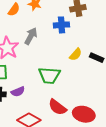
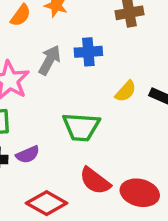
blue cross: (61, 25) -> (88, 52), moved

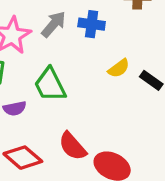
green trapezoid: (81, 127) -> (50, 85), moved, turned 48

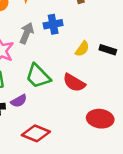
red semicircle: (73, 146) -> (74, 83), moved

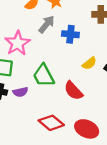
gray arrow: (27, 33) -> (47, 24), moved
red diamond: (36, 133) -> (51, 123), moved

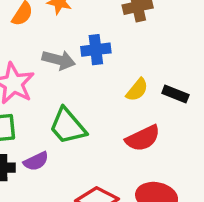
gray arrow: (47, 24) -> (59, 60), moved, turned 78
red semicircle: (73, 91) -> (143, 138), moved, turned -60

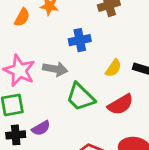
gray arrow: (59, 60) -> (55, 69), moved
green trapezoid: (68, 126) -> (80, 97), moved

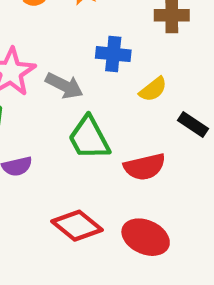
yellow semicircle: (113, 68) -> (153, 89), moved

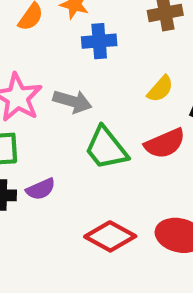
blue cross: (113, 54) -> (99, 41), moved
red semicircle: (145, 167) -> (165, 143), moved

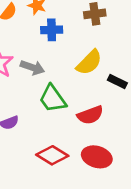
yellow semicircle: (160, 89) -> (89, 62), size x1.5
red semicircle: (165, 143) -> (90, 115), moved

